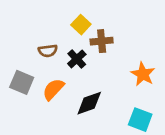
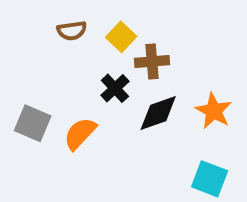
brown semicircle: (48, 51) -> (72, 31), moved
black diamond: (89, 103) -> (158, 113), moved

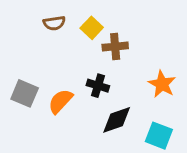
black cross: (115, 88) -> (98, 86), moved, turned -30
black diamond: (158, 113) -> (117, 120), moved

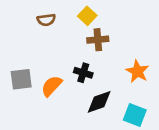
yellow square: (92, 28) -> (87, 16), moved
gray square: (25, 93) -> (21, 79), turned -30

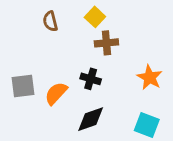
brown semicircle: (46, 20) -> (50, 21), turned 84
black diamond: (99, 102) -> (91, 119), moved

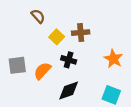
yellow square: (95, 17) -> (57, 37), moved
brown semicircle: (50, 21) -> (38, 16), turned 152

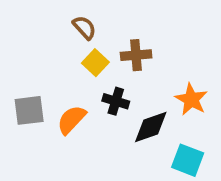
brown semicircle: (38, 16) -> (84, 28), moved
black diamond: (69, 90) -> (151, 127), moved

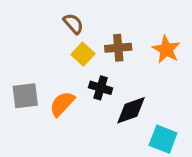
orange star: (191, 99) -> (166, 49), moved

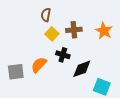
brown semicircle: (73, 24) -> (46, 15), turned -128
gray square: (25, 96) -> (16, 72), moved

